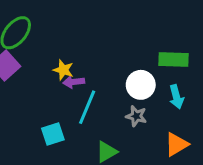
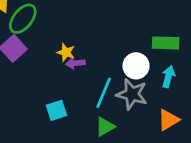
cyan arrow: (176, 97) -> (168, 77), turned -150
cyan line: (87, 107) -> (104, 93), moved
gray star: (136, 116) -> (132, 94), size x1.6

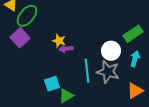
green rectangle: (166, 43) -> (133, 34), turned -36
cyan line: (104, 93) -> (87, 71), turned -30
green triangle: (105, 127) -> (66, 96), moved

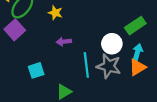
yellow star: (59, 41) -> (55, 13), moved
cyan square: (52, 84) -> (36, 70), moved
orange triangle: (135, 91) -> (137, 67), moved

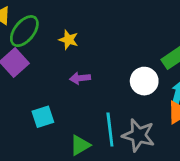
cyan line: (86, 65) -> (110, 130), moved
gray star: (109, 66) -> (139, 135), moved

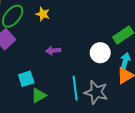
yellow star: (69, 40) -> (43, 14), moved
green triangle: (80, 145) -> (39, 95), moved

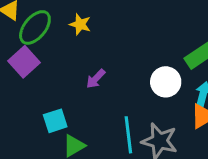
purple arrow: (53, 51) -> (96, 79), turned -40

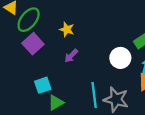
yellow star: (80, 24) -> (67, 29), moved
purple square: (24, 62) -> (33, 44), moved

